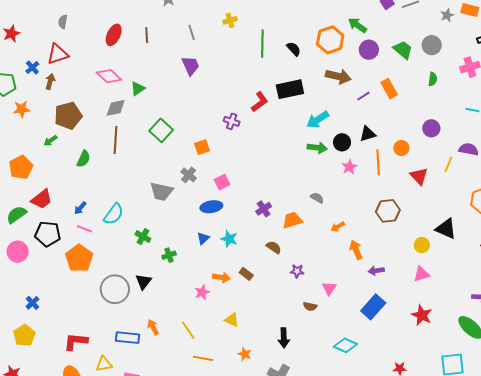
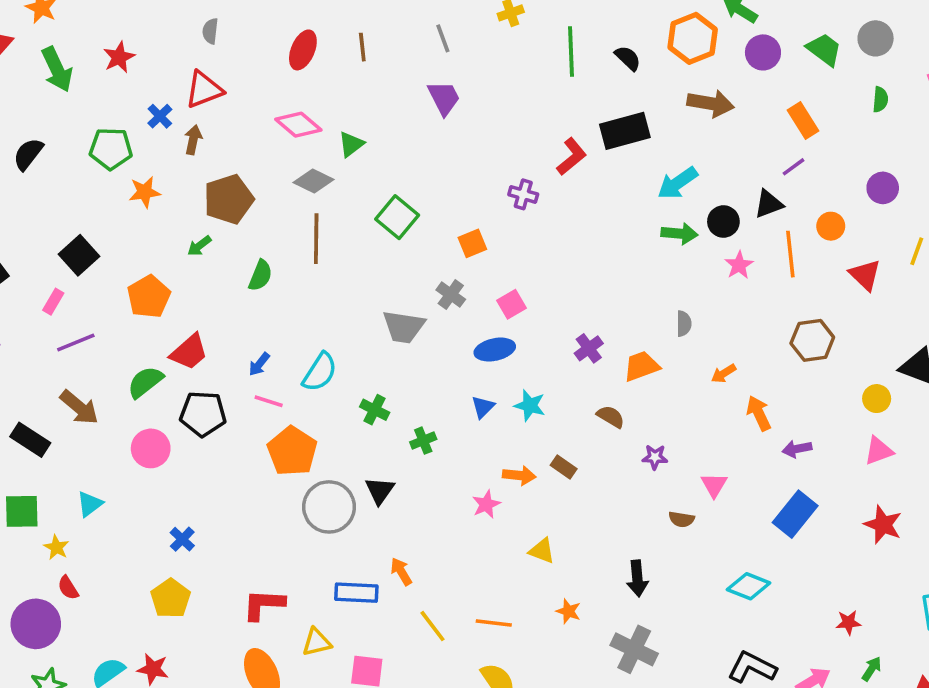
purple line: (363, 96) -> (794, 167), moved
gray diamond: (116, 108) -> (314, 181), turned 40
gray semicircle: (317, 198) -> (684, 324), turned 64
orange pentagon: (79, 258) -> (292, 451), moved
yellow line: (188, 330) -> (432, 626), moved

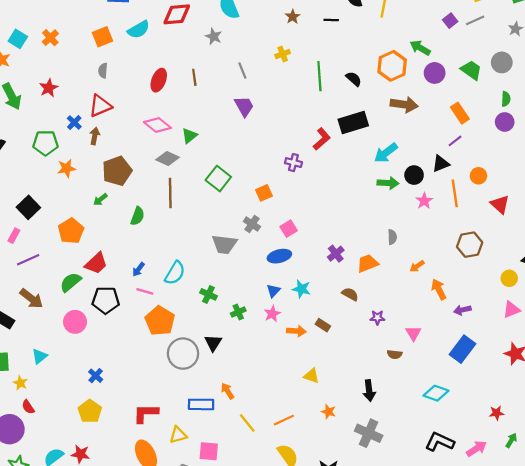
purple circle: (883, 188) -> (505, 122), moved
pink star: (486, 504) -> (272, 314), moved
orange line: (494, 623) -> (284, 420), turned -30

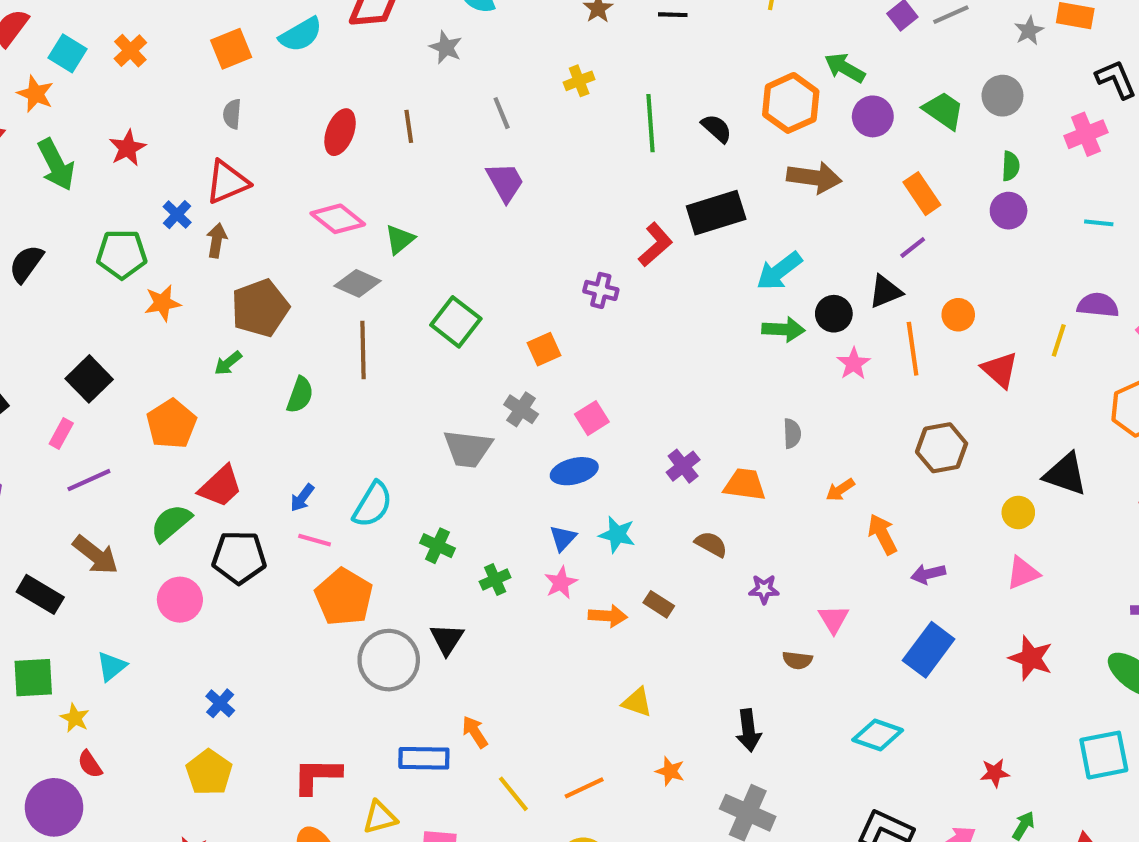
orange trapezoid: (368, 263) -> (745, 485), turned 30

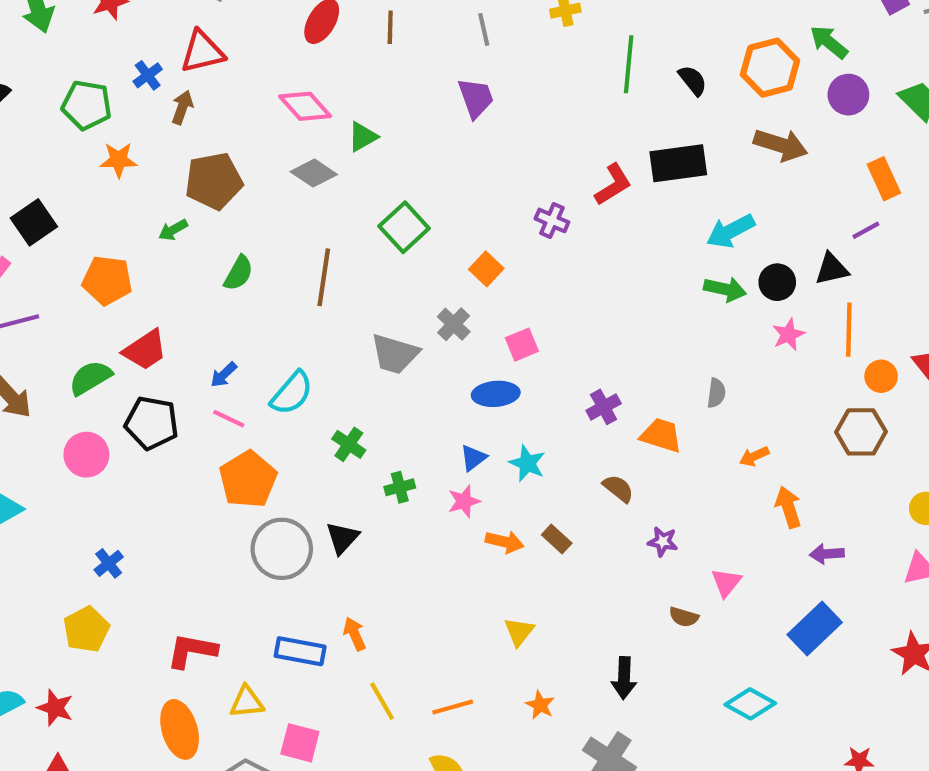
orange circle: (958, 315) -> (881, 376), moved
orange square: (544, 349) -> (486, 269), turned -32
brown line: (363, 350) -> (324, 277), moved
orange pentagon: (171, 424) -> (107, 280), turned 30
yellow triangle: (637, 702) -> (519, 632), turned 40

